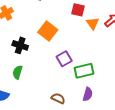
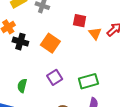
black cross: (20, 45) -> (20, 42), moved
purple square: (64, 59) -> (55, 77), moved

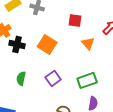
orange triangle: (95, 33) -> (88, 43), moved
green semicircle: (22, 86) -> (21, 78), moved

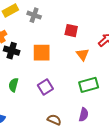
orange square: (47, 44) -> (42, 53), turned -36
green rectangle: (87, 80) -> (89, 85), moved

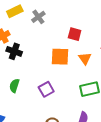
gray cross: (34, 15) -> (38, 17), turned 32
orange square: (42, 53) -> (60, 57), moved

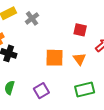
red square: (75, 34) -> (80, 30), moved

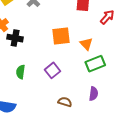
orange triangle: (79, 59) -> (86, 44), moved

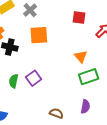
orange square: (61, 36) -> (39, 35), moved
purple square: (53, 70) -> (34, 78), moved

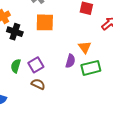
purple semicircle: (85, 107) -> (70, 61), moved
brown semicircle: (56, 113) -> (38, 84), moved

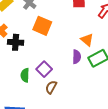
orange square: (45, 22) -> (42, 26), turned 36
brown semicircle: (38, 84) -> (51, 87), turned -72

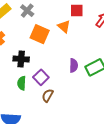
orange triangle: (87, 40) -> (64, 26), moved
black cross: (16, 42) -> (21, 59), moved

